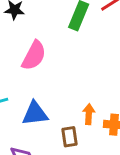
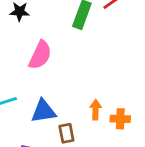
brown rectangle: (69, 137) -> (66, 133), moved

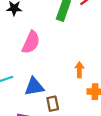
orange arrow: (96, 110) -> (79, 70), moved

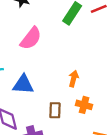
brown rectangle: (53, 104) -> (55, 110), moved

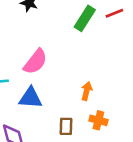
pink semicircle: (31, 38) -> (35, 62), moved

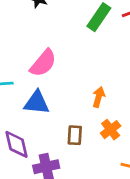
orange cross: (98, 120) -> (111, 130), turned 36

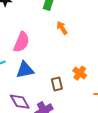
orange arrow: (99, 97) -> (62, 28), moved, turned -32

